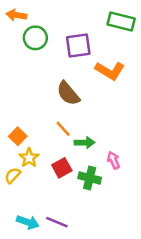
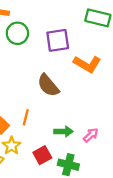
orange line: (63, 129) -> (26, 117), moved, turned 56
pink arrow: (114, 160) -> (91, 135), moved, turned 70

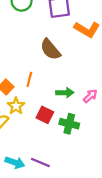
red square: (42, 155) -> (45, 115), turned -35

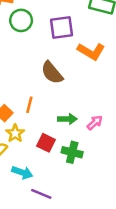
cyan arrow: (15, 163) -> (22, 172), moved

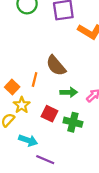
brown semicircle: (52, 73) -> (56, 66), moved

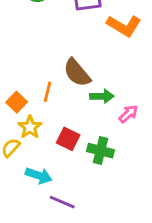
green arrow: (69, 92) -> (102, 96), moved

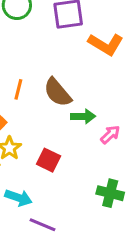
orange line: (48, 92) -> (18, 89), moved
green cross: (100, 151) -> (110, 193), moved

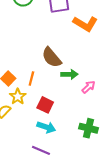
orange line: (18, 89) -> (31, 79), moved
cyan arrow: (18, 198) -> (46, 127), moved

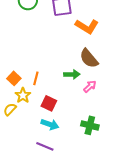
brown semicircle: (52, 57) -> (89, 58), moved

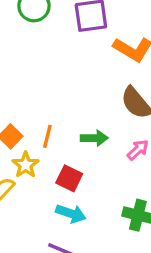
green arrow: (72, 74) -> (94, 138), moved

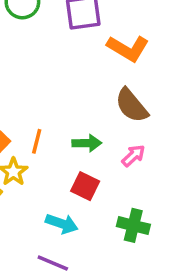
red square: (69, 178) -> (85, 186), moved

